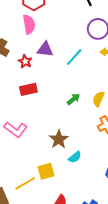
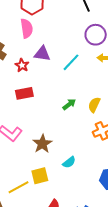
brown star: (59, 139) -> (42, 144), moved

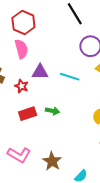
cyan line: (71, 62) -> (70, 77), turned 72
green arrow: (69, 104) -> (52, 111), moved, turned 56

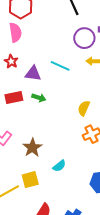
purple triangle: (40, 72) -> (33, 74), moved
red star: (22, 86) -> (11, 61), moved

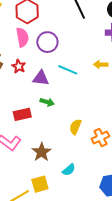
purple circle: (84, 38) -> (47, 42), moved
red rectangle: (14, 97) -> (22, 114), moved
yellow semicircle: (84, 108) -> (75, 127), moved

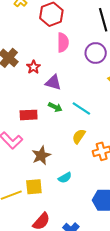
pink semicircle: (22, 37) -> (63, 43), moved
purple circle: (47, 42) -> (96, 53), moved
cyan line: (68, 70) -> (81, 108), moved

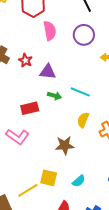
brown star: (41, 155) -> (65, 145), moved, turned 30
cyan semicircle: (65, 178) -> (79, 181), moved
yellow square: (34, 187) -> (49, 178), turned 30

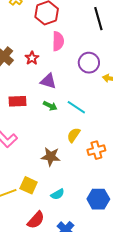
purple circle: (84, 35) -> (89, 63), moved
red star: (25, 60) -> (32, 58), moved
red rectangle: (30, 108) -> (17, 101), moved

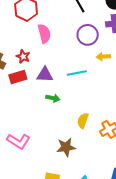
purple circle: (89, 63) -> (88, 35), moved
red rectangle: (17, 101) -> (18, 77), moved
cyan line: (76, 107) -> (77, 73), moved, turned -30

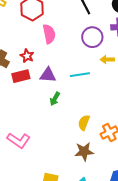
green arrow: (53, 98) -> (55, 99), turned 104
brown star: (66, 147) -> (84, 152), moved

